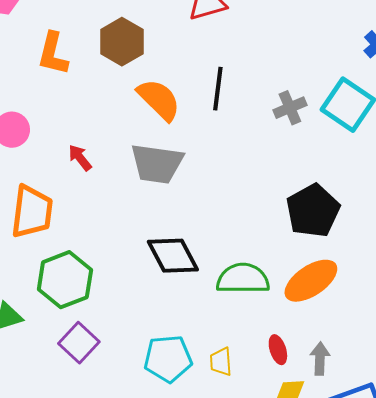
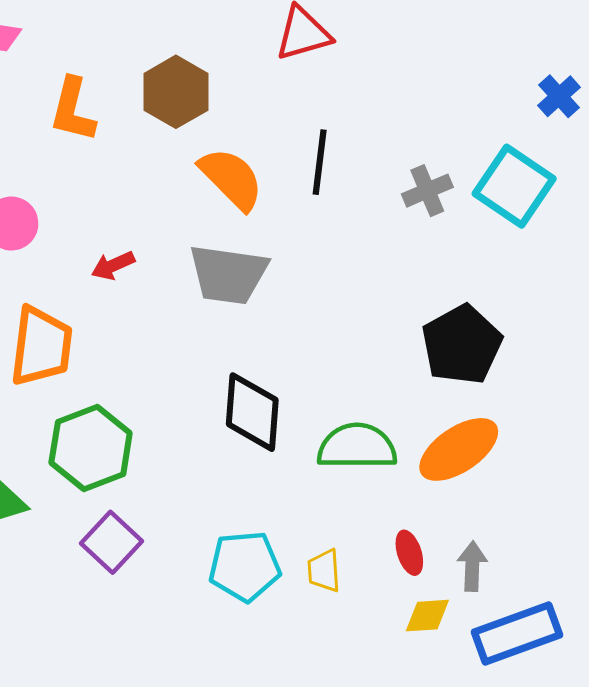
red arrow: (80, 158) -> (113, 265), turned -76
black diamond: (173, 256) -> (252, 412), turned 32

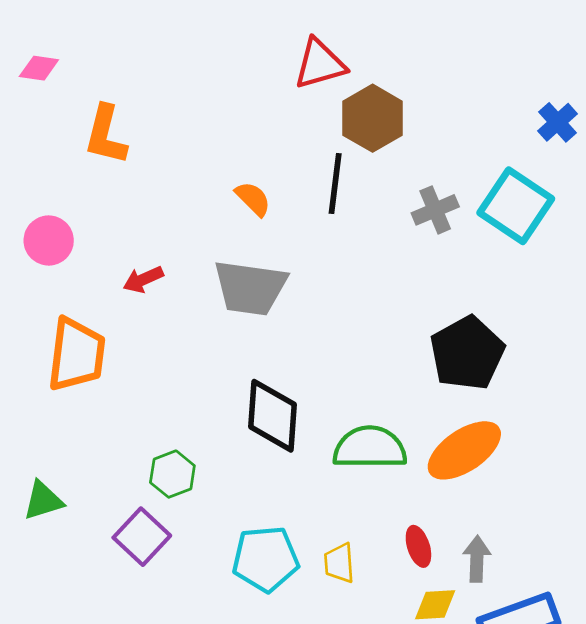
brown hexagon: (176, 92) -> (373, 118), moved
orange semicircle: (231, 179) -> (253, 199), size x0.6
green hexagon: (91, 448) -> (172, 474), moved, size x0.6

